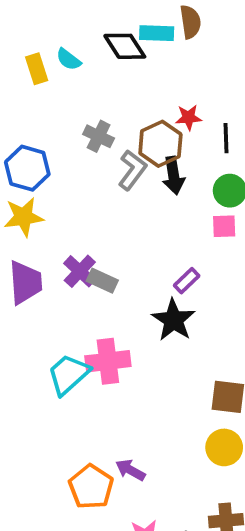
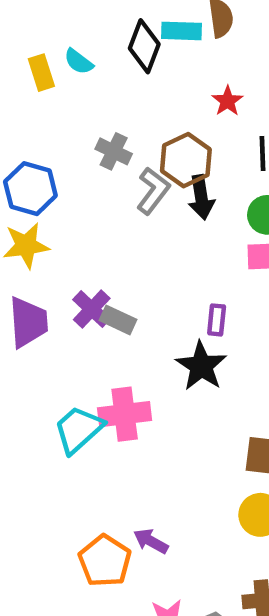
black diamond: (125, 46) -> (144, 46), turned 54
red star: (189, 118) -> (227, 101), moved, turned -30
purple rectangle: (187, 281) -> (217, 320), turned -40

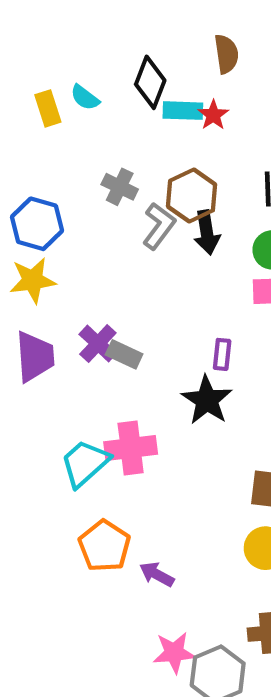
cyan rectangle: (181, 31) -> (183, 111), moved
red star: (227, 101) -> (213, 115), moved
orange pentagon: (105, 561) -> (104, 546), moved

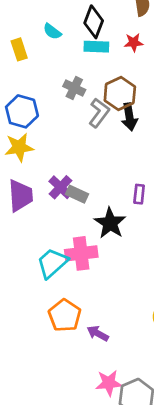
yellow rectangle: (48, 108) -> (19, 49), moved
cyan rectangle: (183, 111) -> (96, 47), moved
red star: (213, 115) -> (134, 43), turned 30
black star: (207, 400) -> (110, 223), moved

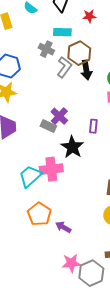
cyan rectangle: (96, 47) -> (62, 32), moved
purple cross: (61, 187) -> (59, 116), moved

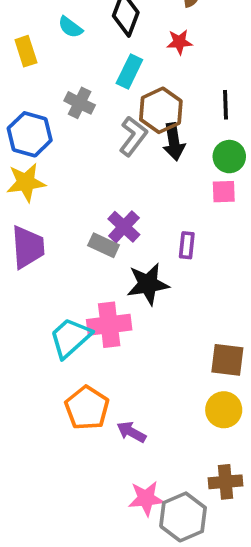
cyan rectangle: (62, 32) -> (129, 72), turned -66
gray cross: (46, 49) -> (80, 103), moved
black star: (72, 147) -> (148, 284), turned 30

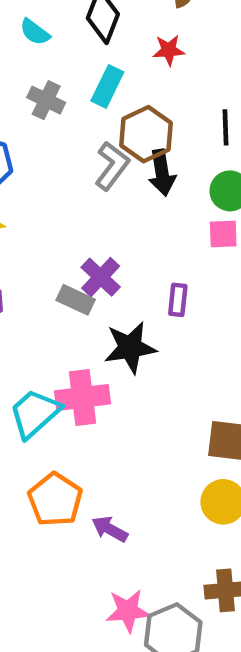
gray cross: (80, 103) -> (46, 100), moved

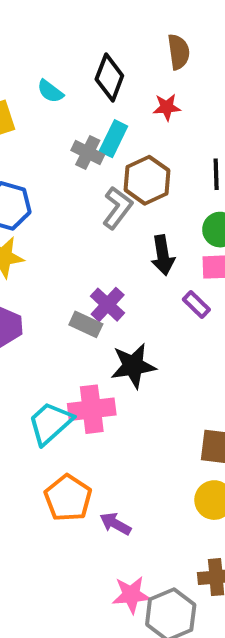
gray cross: (46, 100) -> (88, 153), moved
black arrow: (162, 173) -> (163, 255), moved
purple rectangle: (178, 300) -> (196, 305), moved, turned -52

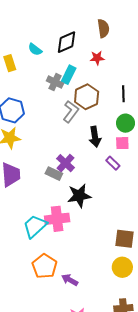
black diamond: (109, 77) -> (67, 42), turned 45

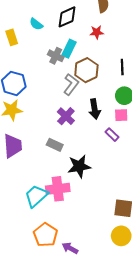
purple cross: (66, 163) -> (66, 116), moved

